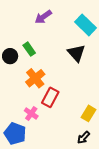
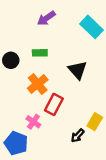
green rectangle: (29, 49) -> (40, 53), moved, turned -56
black triangle: (76, 53) -> (78, 70), moved
black arrow: (83, 138) -> (78, 136), moved

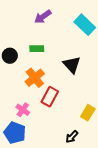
pink cross: (33, 122) -> (23, 110), moved
black arrow: (78, 136) -> (72, 137), moved

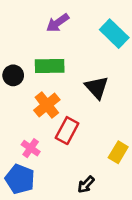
green rectangle: (37, 49) -> (50, 66), size x1.5
black arrow: (72, 137) -> (86, 184), moved

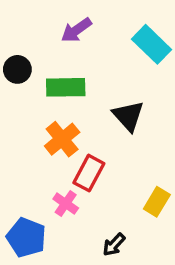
black circle: (13, 75) -> (17, 69), moved
pink cross: (31, 148) -> (66, 204), moved

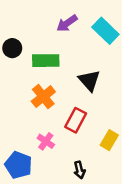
purple arrow: (76, 30) -> (67, 23), moved
red rectangle: (89, 173) -> (76, 120), moved
black arrow: (114, 245) -> (79, 170), turned -56

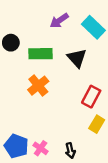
black triangle: (89, 80) -> (77, 58), moved
red rectangle: (76, 120) -> (91, 97), moved
pink cross: (46, 141) -> (41, 148), moved

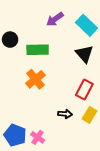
black triangle: (77, 58) -> (84, 54), moved
black arrow: (70, 151) -> (65, 114), moved, turned -72

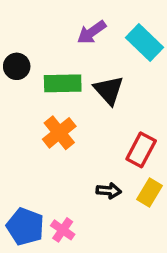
black triangle: (84, 54) -> (109, 90), moved

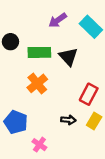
blue pentagon: (25, 227) -> (16, 122), moved

